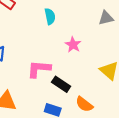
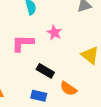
pink L-shape: (39, 69) -> (23, 43), moved

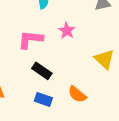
black rectangle: (45, 71) -> (42, 71), moved

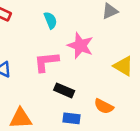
pink star: (67, 31) -> (80, 46), size x1.5

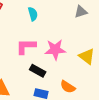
pink star: (80, 46) -> (55, 50), moved, turned -30

